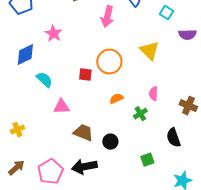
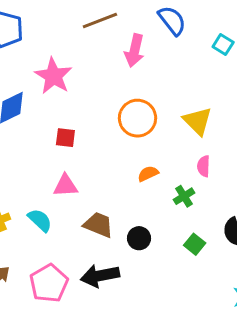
pink star: (53, 34) -> (53, 76), size x1.4
yellow triangle: (149, 51) -> (198, 121), moved
red square: (85, 75) -> (65, 138), moved
cyan semicircle: (44, 80) -> (40, 220), moved
green square: (147, 160) -> (195, 244), moved, turned -32

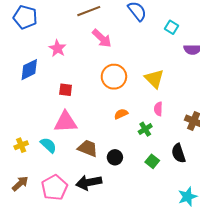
pink arrow: (134, 51) -> (102, 38), moved, turned -60
pink star: (53, 76) -> (57, 48), size x0.7
pink triangle: (65, 186) -> (66, 122), size x1.4

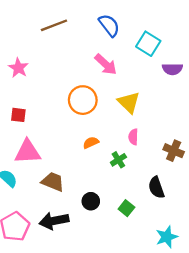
cyan square: (171, 27) -> (148, 44), size x1.5
pink arrow: (102, 38) -> (106, 64), moved
red square: (66, 90) -> (18, 115), moved
black circle: (115, 157) -> (91, 201), moved
green square: (152, 161) -> (126, 208), moved

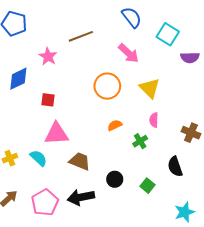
brown line: (54, 25) -> (81, 36), moved

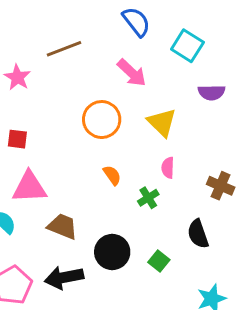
purple semicircle: (190, 57) -> (212, 92), moved
orange semicircle: (115, 125) -> (112, 175), turned 80
black circle: (115, 179) -> (112, 252), size x1.5

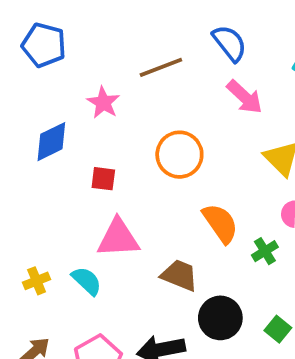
blue semicircle: (136, 22) -> (230, 43), moved
orange circle: (102, 120) -> (179, 155), moved
orange semicircle: (112, 175) -> (220, 223), size x1.6
brown trapezoid: (63, 226) -> (179, 275), moved

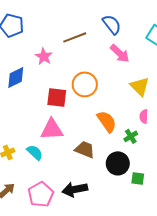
red square: (103, 179) -> (57, 97), moved, size x1.5
black circle: (220, 318) -> (118, 163), moved
green square: (278, 329) -> (138, 178), turned -32

